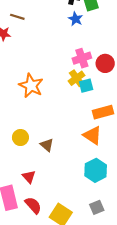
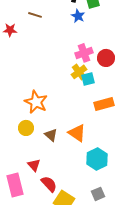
brown line: (17, 17) -> (35, 15), moved
orange star: (31, 86) -> (36, 102), moved
orange triangle: (92, 135) -> (77, 133), moved
red semicircle: (33, 205) -> (49, 184), moved

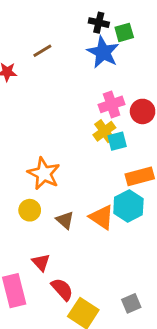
brown line: (35, 15) -> (42, 51), turned -48
blue star: (78, 16) -> (103, 52), size x1.6
cyan hexagon: (97, 159) -> (128, 206), moved

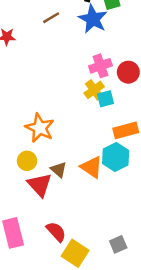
brown line: (42, 51) -> (51, 18), moved
red triangle: (41, 262) -> (40, 185), moved, size x1.5

